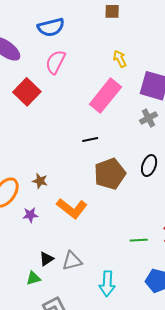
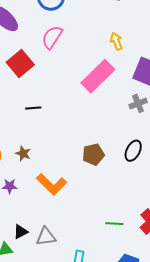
black line: (90, 139) -> (33, 108), moved
brown pentagon: (110, 174) -> (93, 154), size x0.7

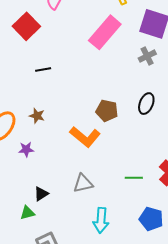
brown pentagon: (93, 154) -> (107, 111), turned 30
orange L-shape: (52, 184) -> (85, 137), moved
gray triangle: (46, 237) -> (83, 183), moved

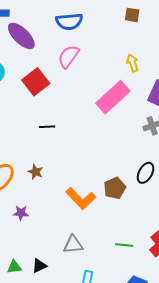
brown pentagon: (107, 111) -> (115, 188), moved, turned 30
purple star: (26, 149) -> (21, 213), moved
black triangle: (41, 194) -> (39, 266), moved

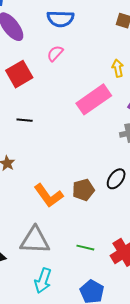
pink semicircle: (69, 57) -> (55, 53), size x0.7
gray triangle: (73, 244) -> (35, 240), size x1.5

